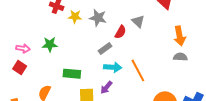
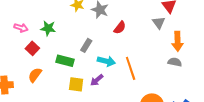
gray triangle: (138, 21) -> (159, 23), moved
gray rectangle: (105, 49) -> (86, 45), moved, turned -32
red square: (20, 68) -> (32, 48), moved

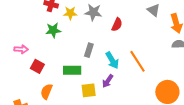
green star: (48, 28) -> (53, 30), moved
cyan arrow: (106, 61) -> (112, 60), turned 60

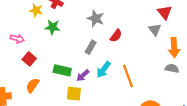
yellow star: (70, 13) -> (36, 10), moved
gray rectangle: (89, 50) -> (91, 47), moved
cyan arrow: (112, 60) -> (103, 70), turned 54
purple arrow: (108, 81) -> (83, 75), moved

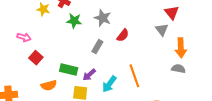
green star: (53, 27) -> (74, 21), moved
cyan arrow: (103, 70) -> (109, 84), moved
orange semicircle: (33, 85) -> (49, 85), moved, turned -140

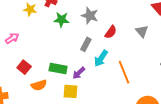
gray triangle: (162, 30) -> (142, 31), moved
pink arrow: (24, 37) -> (12, 38), turned -48
red square: (36, 58) -> (24, 67), moved
cyan arrow: (109, 84) -> (101, 58), moved

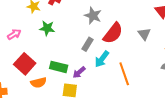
green star: (61, 20) -> (47, 28), moved
red semicircle: (111, 32) -> (113, 33), size x1.6
red square: (24, 67) -> (25, 64), size x1.5

